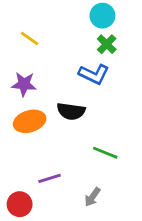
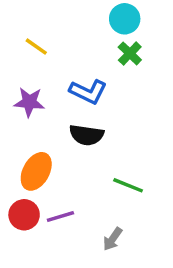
blue L-shape: (94, 74) -> (88, 92), moved
orange ellipse: (30, 121) -> (36, 171), moved, turned -44
red circle: (20, 204) -> (24, 215), moved

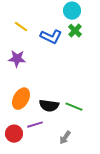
blue L-shape: (88, 92) -> (51, 37), moved
black semicircle: (86, 135) -> (49, 106), moved
red circle: (24, 215) -> (14, 134), moved

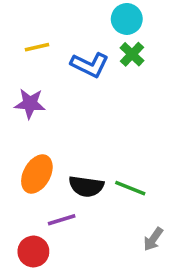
yellow line: (21, 27) -> (37, 47), turned -48
red circle: (14, 134) -> (33, 252), moved
gray arrow: (65, 138) -> (153, 239), moved

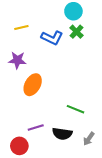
orange ellipse: (37, 174) -> (33, 85), moved
black semicircle: (86, 186) -> (62, 134), moved

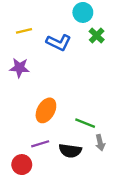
green cross: (77, 32) -> (97, 35), moved
orange ellipse: (33, 85) -> (46, 110), moved
gray arrow: (89, 139) -> (100, 143), moved, turned -48

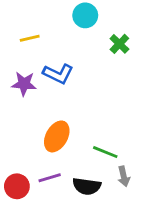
cyan circle: (83, 12) -> (85, 15), moved
blue L-shape: (59, 42) -> (58, 74), moved
red circle: (22, 165) -> (17, 186), moved

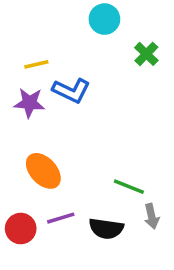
yellow line: (30, 38) -> (36, 64), moved
orange ellipse: (57, 136) -> (43, 171), moved, turned -72

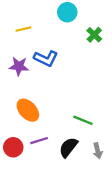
yellow line: (36, 64) -> (23, 29), moved
gray arrow: (152, 216) -> (98, 151), moved
black semicircle: (106, 229) -> (68, 147), turned 120

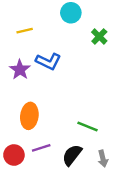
purple star: (19, 66) -> (20, 70), turned 30
orange ellipse: (28, 110) -> (29, 116), turned 50

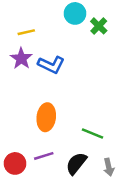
green cross: (99, 36) -> (99, 26), moved
purple star: (20, 70) -> (21, 58), moved
orange ellipse: (29, 116) -> (46, 117), moved

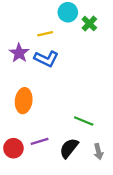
yellow line: (26, 32) -> (45, 34), moved
orange ellipse: (46, 117) -> (24, 101), moved

